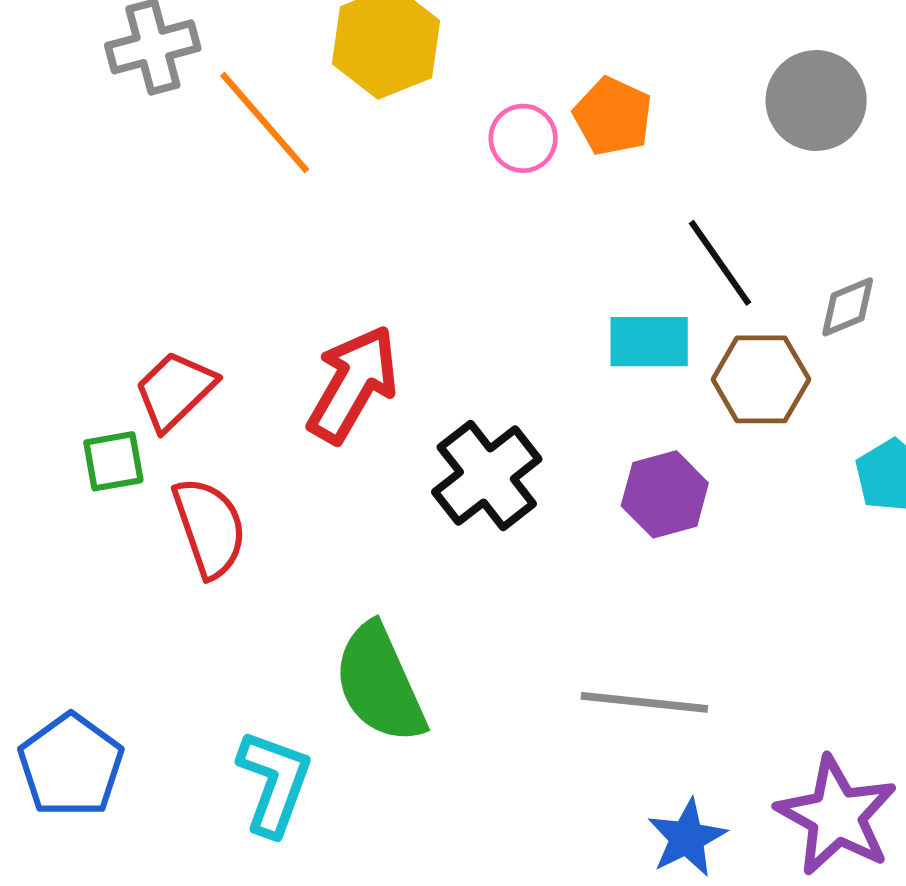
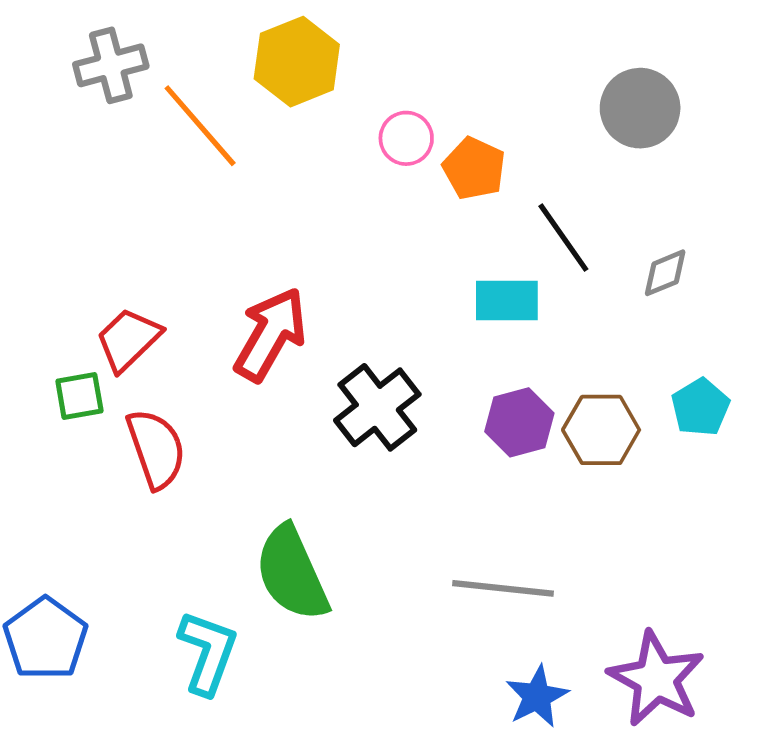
orange pentagon: (613, 116) -> (474, 168), moved
brown hexagon: (761, 379) -> (601, 430), moved

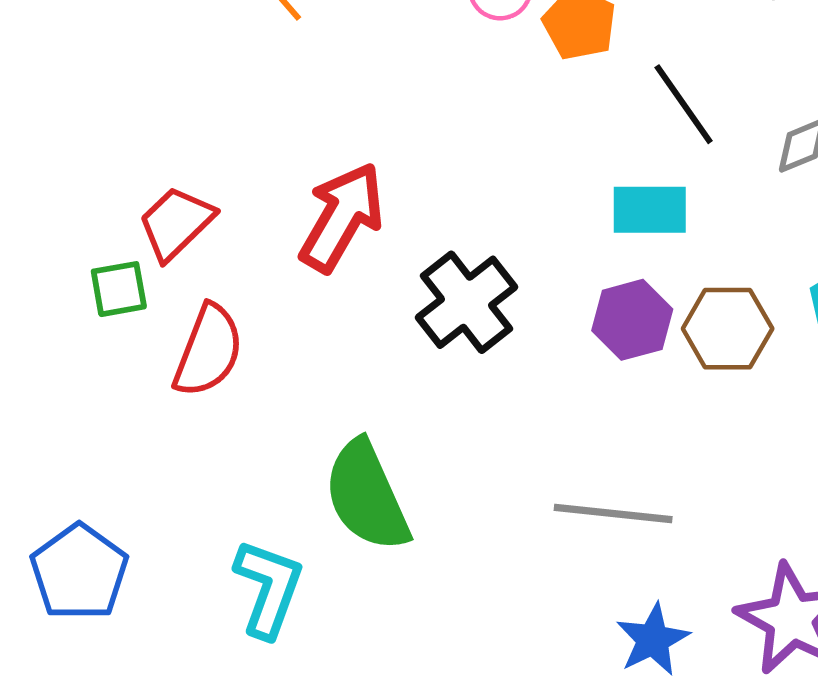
cyan rectangle: (507, 300) -> (650, 210), moved
red semicircle: (156, 449) -> (208, 351), turned 40

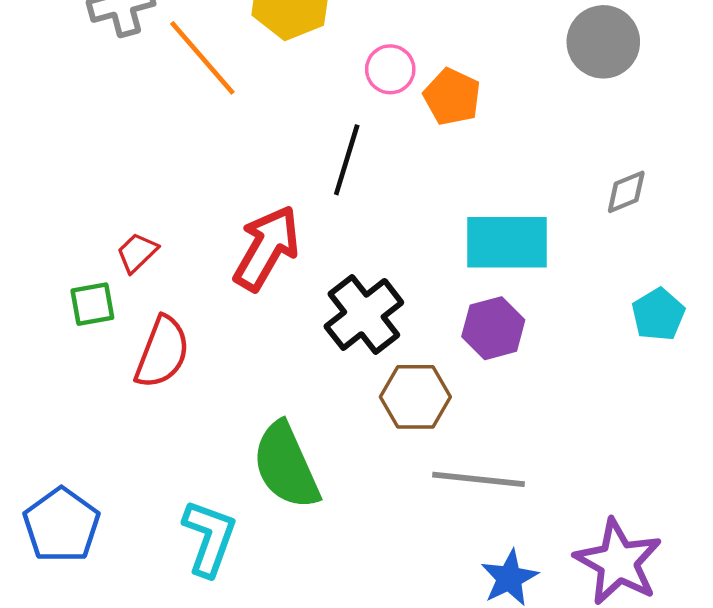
black line: (684, 104) -> (347, 160), moved, turned 52
cyan rectangle: (650, 210) -> (507, 242), size x1.4
red trapezoid: (176, 223) -> (137, 253), size x0.7
brown hexagon: (728, 329) -> (415, 397), moved

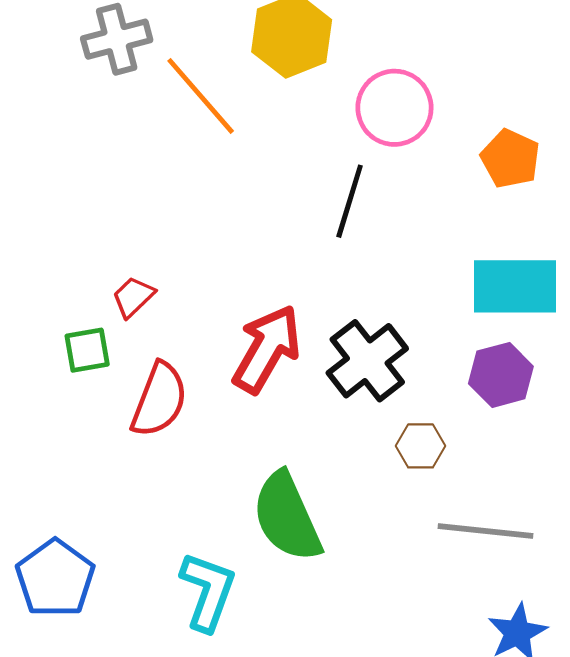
pink circle: (390, 69) -> (394, 108), size x1.5
orange pentagon: (452, 97) -> (510, 159), moved
red arrow: (267, 248) -> (267, 349), moved
brown hexagon: (415, 397) -> (420, 446), size x0.7

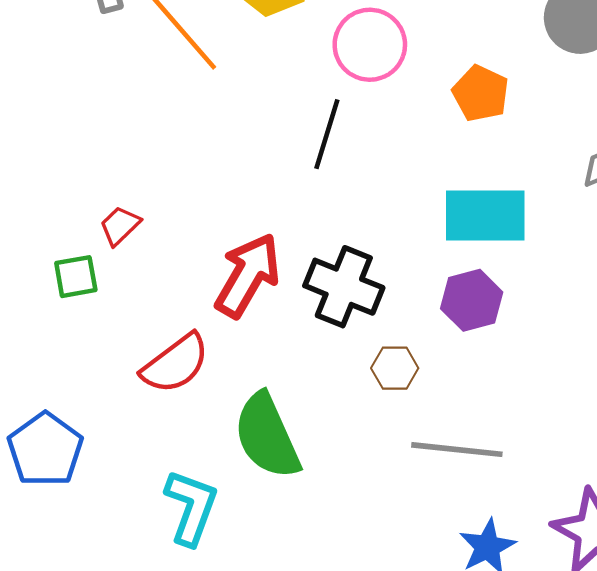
black cross: (367, 361) -> (344, 287), turned -30
red semicircle: (159, 400) -> (175, 364), moved, turned 32
blue pentagon: (55, 578) -> (45, 450), moved

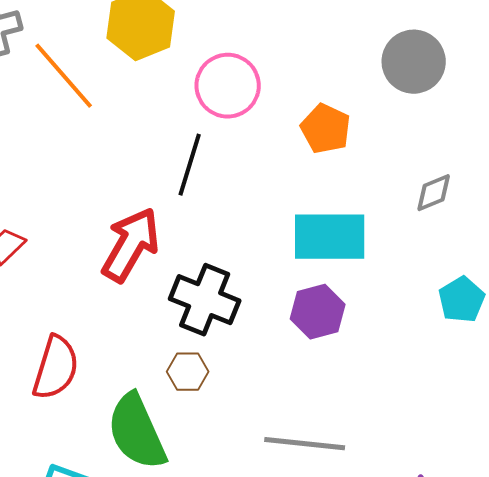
red arrow: (248, 275) -> (131, 245), moved
red semicircle: (175, 364) -> (56, 368), turned -36
brown hexagon: (395, 368) -> (188, 372), moved

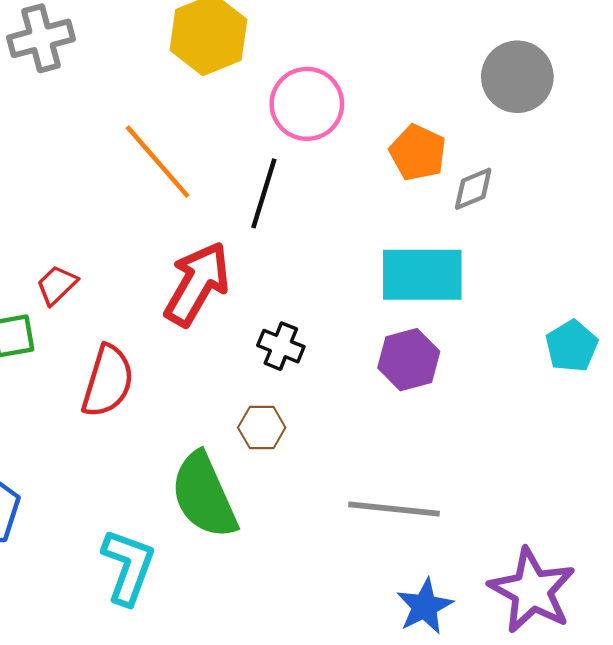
orange line: (64, 76) -> (158, 162), moved
gray diamond: (434, 193) -> (473, 189), moved
black cross: (205, 300) -> (281, 346), size x0.6
red semicircle: (56, 368) -> (108, 381), moved

